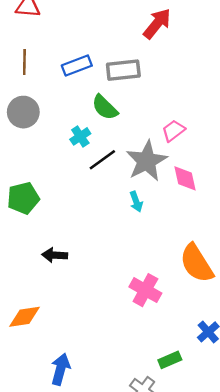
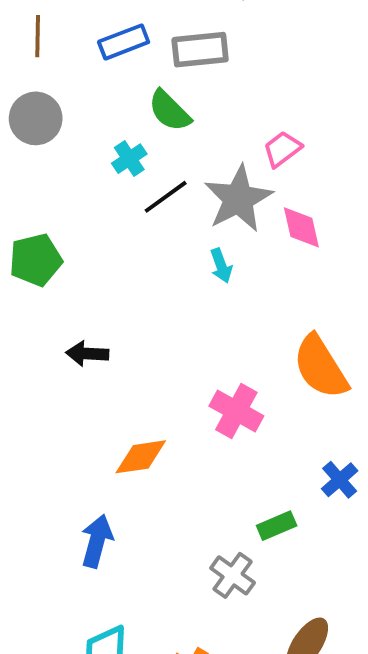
orange diamond: (24, 317) -> (141, 457), moved

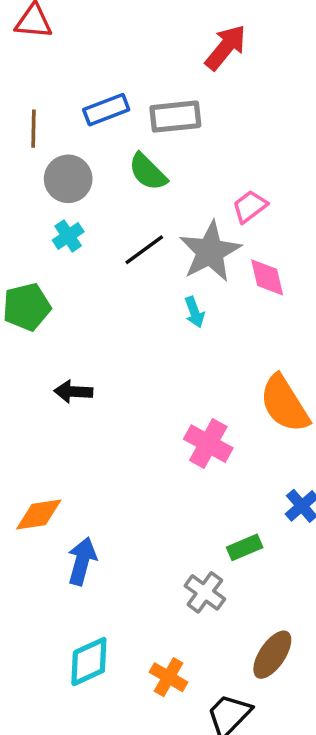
brown line: (38, 36) -> (34, 129), moved
gray circle: (36, 118) -> (68, 179), moved
cyan cross: (129, 159) -> (68, 236), moved
orange diamond: (141, 457) -> (39, 515), moved

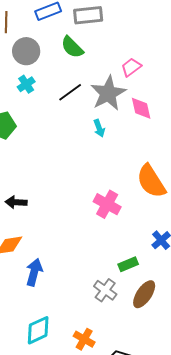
black arrow: (73, 392) -> (16, 202), moved
brown ellipse: (272, 655) -> (144, 294), moved

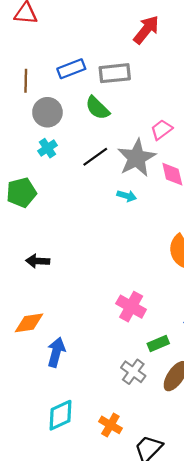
cyan arrow: (99, 128) -> (127, 196), turned -54
black arrow: (16, 202) -> (38, 261), moved
pink cross: (107, 204) -> (131, 307), moved

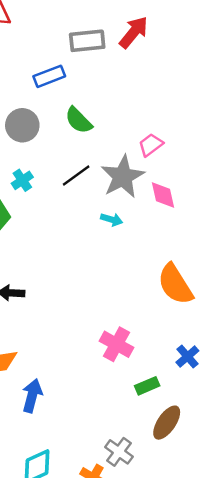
gray rectangle: (115, 73) -> (87, 41), moved
cyan cross: (47, 148) -> (22, 180), moved
gray cross: (133, 372) -> (119, 452), moved

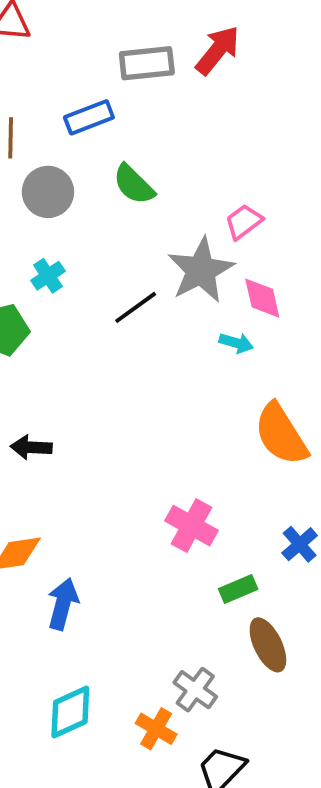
black line: (76, 175) -> (136, 307), moved
cyan arrow: (112, 219) -> (236, 343), moved
brown ellipse: (167, 423) -> (268, 645), turned -60

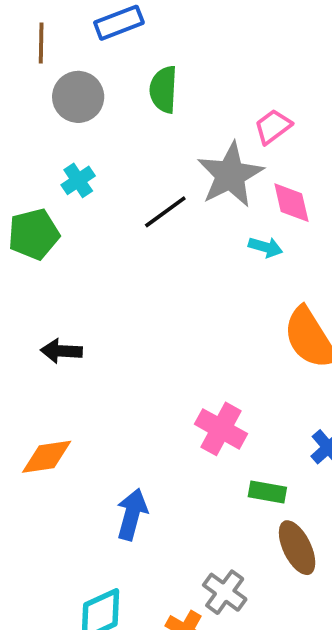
green semicircle: (134, 184) -> (163, 89), turned 48
green rectangle: (238, 589) -> (267, 492), turned 33
blue arrow: (63, 604) -> (132, 514), moved

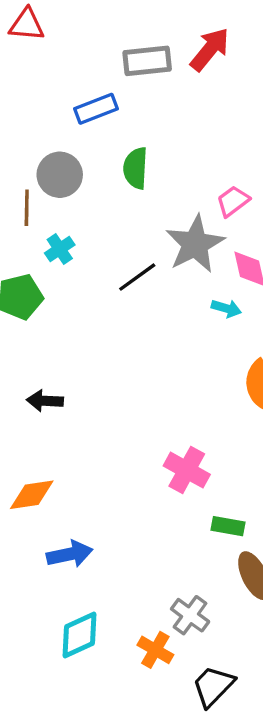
brown line: (41, 43) -> (27, 208), moved
blue arrow: (132, 514) -> (70, 554), moved, turned 63

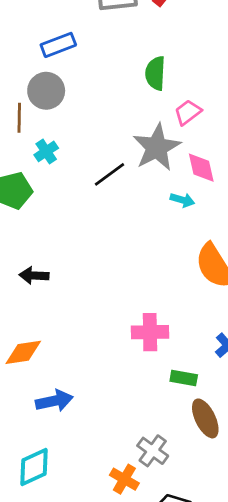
blue rectangle: (96, 109) -> (58, 45), moved
green semicircle: (136, 168) -> (155, 73), moved
pink cross: (187, 470) -> (150, 332), turned -30
cyan diamond: (80, 635) -> (34, 467), moved

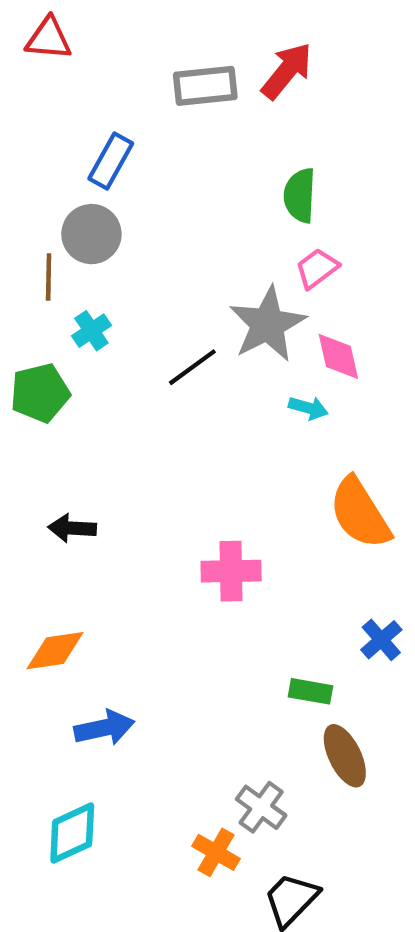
blue rectangle: (58, 45) -> (111, 161), turned -40
green semicircle: (155, 73) -> (300, 195), moved
pink cross: (150, 332) -> (231, 571), moved

